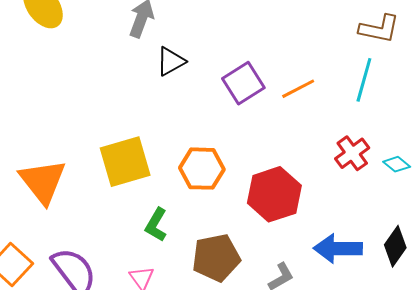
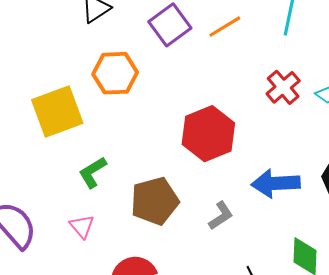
orange hexagon: (202, 169) -> (115, 73), moved
green L-shape: (156, 225) -> (93, 172), turned 32

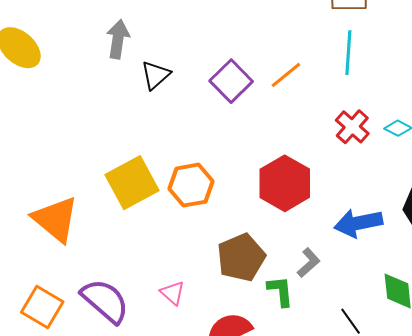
orange hexagon: (115, 73) -> (191, 185), moved
green L-shape: (93, 172) -> (280, 291), moved, turned 124

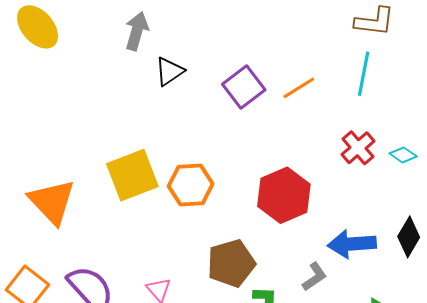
gray L-shape: (309, 263) -> (314, 277), moved

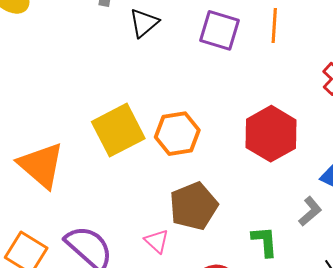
purple square: (244, 87) -> (219, 30), turned -30
orange line: (299, 88) -> (274, 25), turned -48
brown pentagon: (231, 263) -> (194, 206), moved

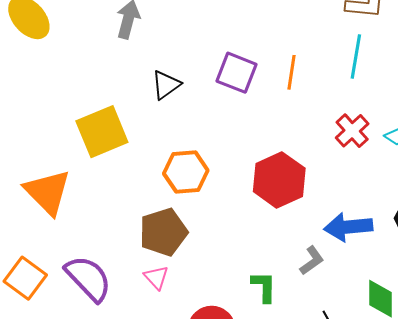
black triangle: (144, 23) -> (166, 85), moved
yellow square: (118, 130) -> (102, 132), moved
brown pentagon: (194, 206) -> (163, 232), moved

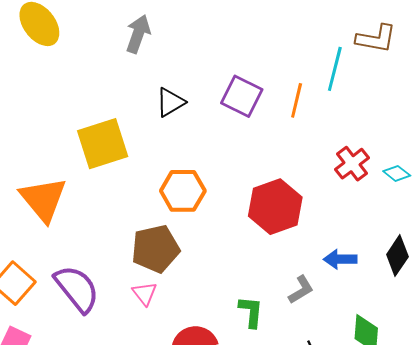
cyan line: (356, 56) -> (335, 69), moved
blue arrow: (348, 227) -> (340, 259), size x0.7

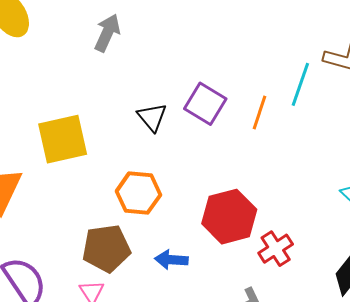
black triangle: (170, 102) -> (152, 117), moved, turned -44
red cross: (352, 164) -> (276, 249), moved
blue arrow: (340, 259) -> (171, 260), moved

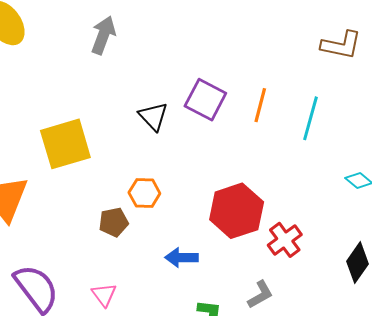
cyan line: (300, 84) -> (310, 118), moved
orange hexagon: (138, 193) -> (144, 193), size x0.7
brown pentagon: (106, 248) -> (114, 222), moved, size x0.6

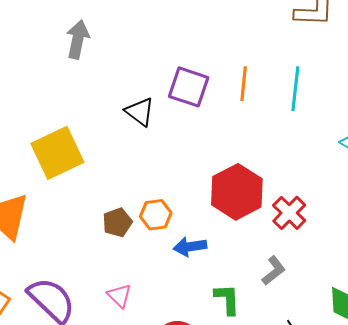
orange hexagon: (144, 193) -> (156, 215), moved

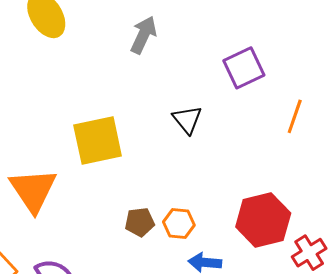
purple square: (189, 87) -> (244, 68), moved, turned 33

